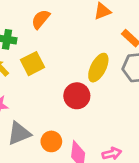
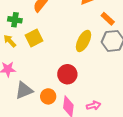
red circle: (77, 96) -> (67, 74), moved

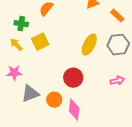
orange rectangle: (108, 19) -> (117, 16), moved
pink arrow: (94, 106) -> (117, 81), moved

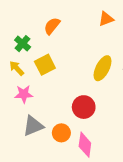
green cross: (21, 24) -> (23, 44), turned 32
pink star: (14, 73) -> (24, 94), moved

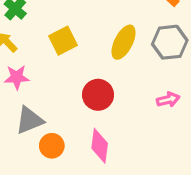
yellow square: (45, 65) -> (63, 41), moved
orange circle: (61, 133) -> (52, 146), moved

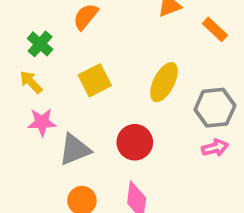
gray hexagon: (170, 42) -> (215, 108), moved
gray triangle: (29, 120) -> (75, 150), moved

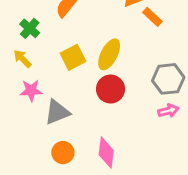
orange rectangle: (215, 29) -> (152, 17), moved
yellow ellipse: (164, 82) -> (109, 54), moved
red circle: (135, 142) -> (111, 89), moved

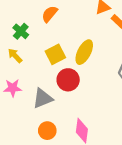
red circle: (111, 89) -> (68, 80), moved
pink star: (31, 90) -> (13, 88), moved

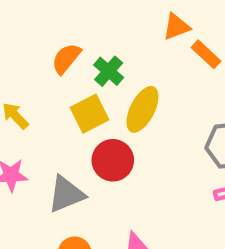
orange semicircle: (50, 14) -> (66, 59), moved
green cross: (21, 31) -> (109, 71), moved

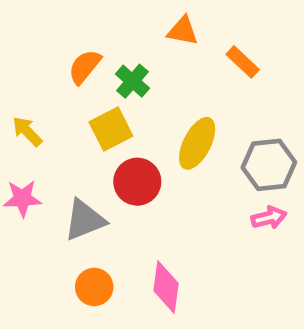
orange triangle: (176, 27) -> (183, 31), moved, turned 32
yellow ellipse: (142, 109) -> (197, 143), moved

